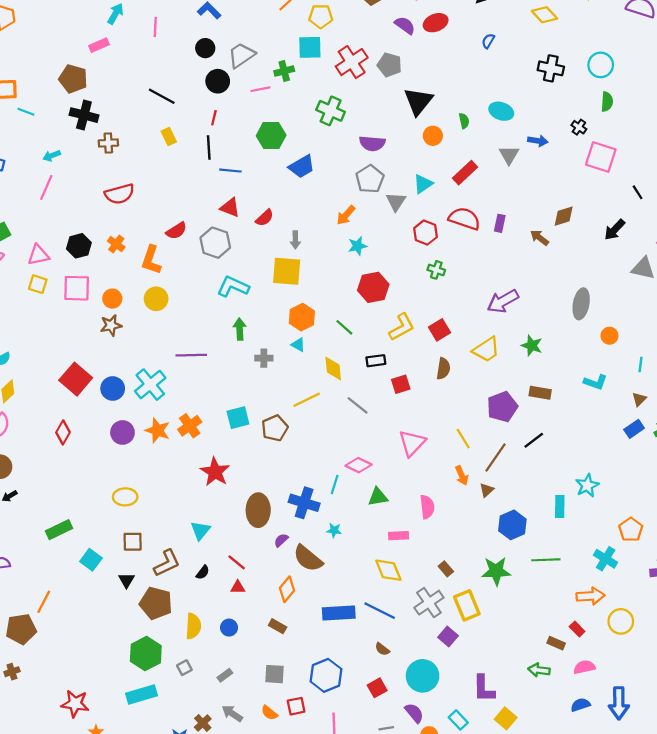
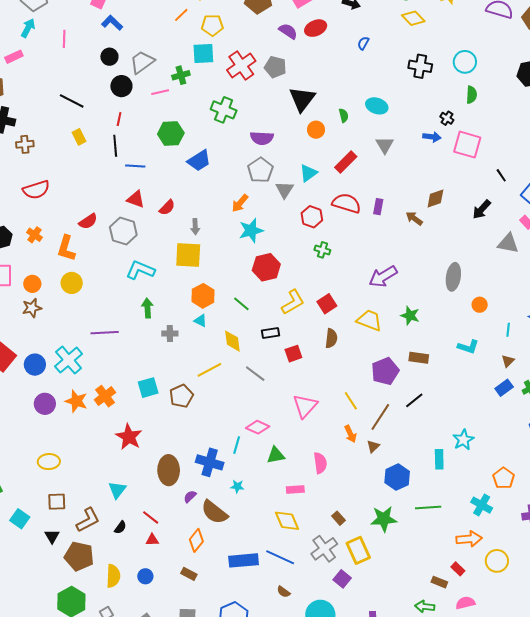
blue arrow: (538, 141) -> (432, 137), moved
cyan star: (357, 246) -> (251, 230), size x1.4
yellow trapezoid: (486, 350) -> (369, 320), turned -124

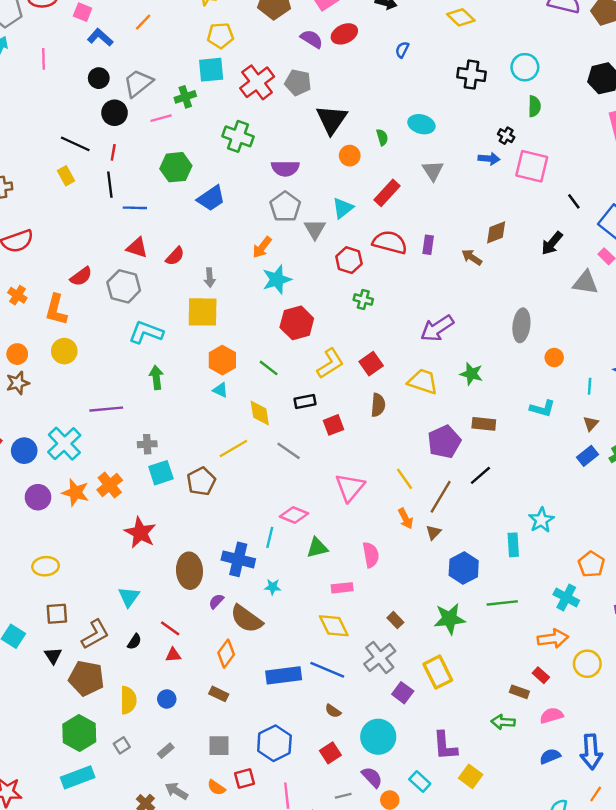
orange line: (181, 15) -> (143, 22), moved
black line: (72, 101) -> (75, 144), moved
gray cross: (170, 334) -> (147, 444), moved
yellow rectangle: (358, 550) -> (438, 672), moved

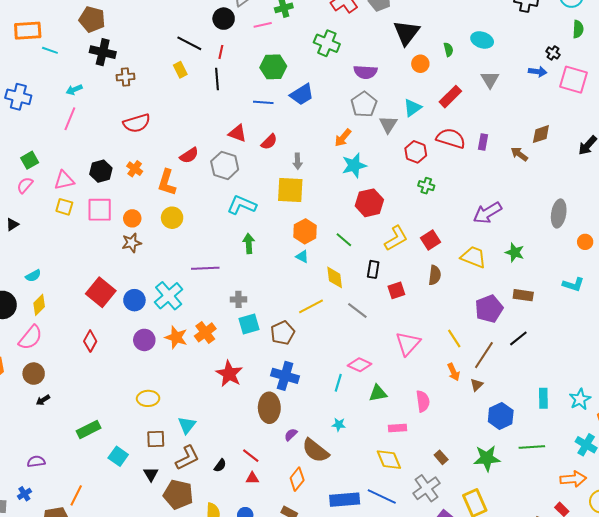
blue line: (135, 208) -> (263, 102), moved
black rectangle: (305, 401) -> (373, 269), turned -72
cyan star: (541, 520) -> (580, 399), moved
blue cross: (238, 559) -> (285, 376), moved
cyan triangle: (129, 597) -> (187, 425), moved

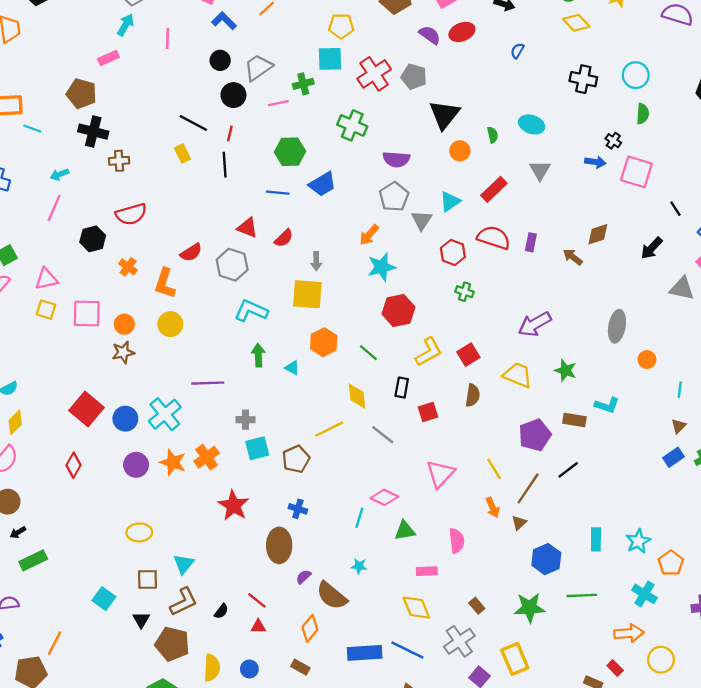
black hexagon: (101, 171) -> (93, 239), moved
cyan triangle: (302, 257) -> (292, 368), moved
cyan L-shape: (573, 284) -> (607, 405), moved
blue cross: (285, 376) -> (298, 509), size x0.6
green rectangle: (89, 430) -> (33, 560), moved

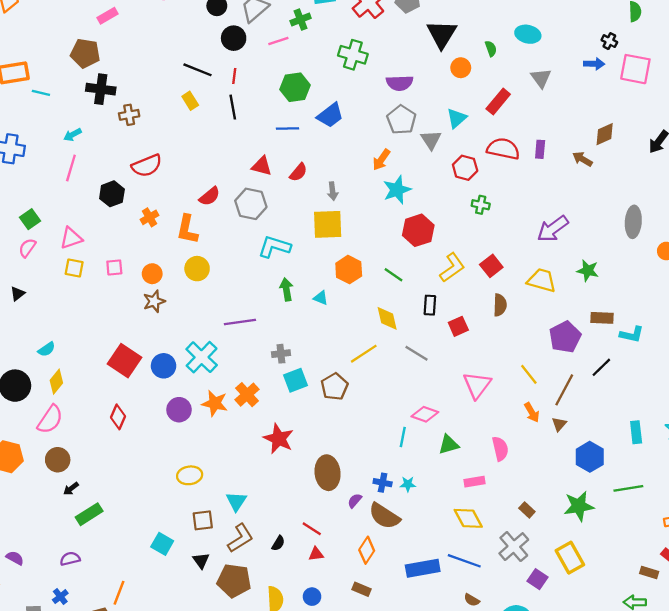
orange cross: (128, 267) -> (150, 217), turned 30
pink square: (87, 314) -> (114, 267), size x0.6
cyan L-shape: (607, 405) -> (632, 334), moved
blue cross: (298, 509) -> (383, 483), moved

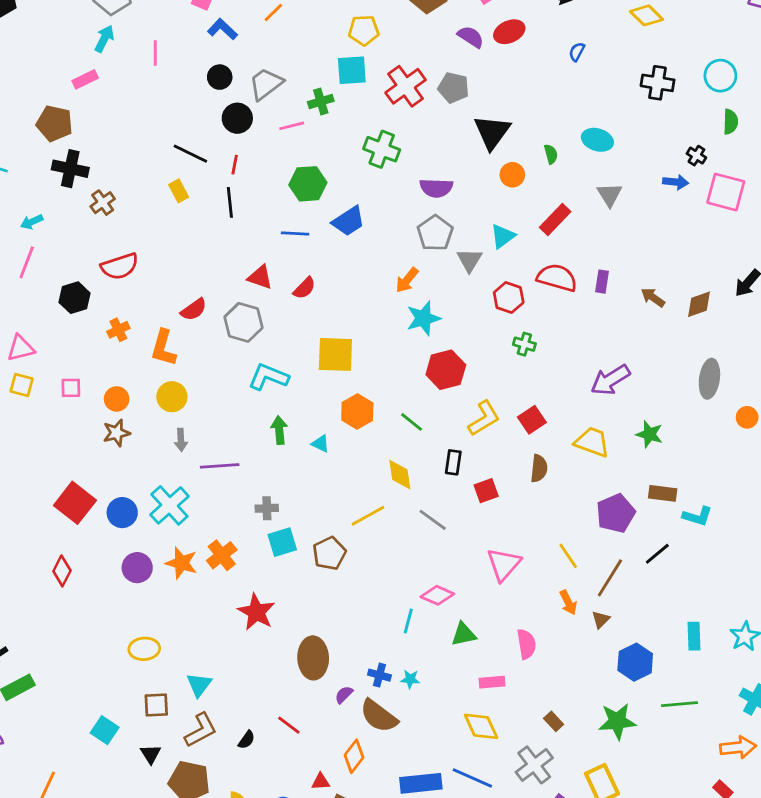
brown cross: (129, 115) -> (103, 203), turned -30
brown diamond: (605, 134) -> (699, 304), moved
gray arrow: (333, 191) -> (181, 440), moved
red triangle: (316, 554) -> (321, 782), moved

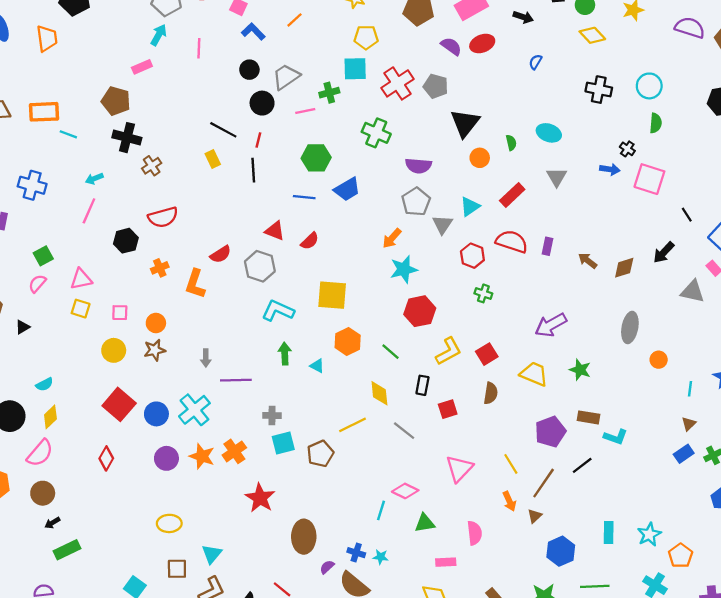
yellow circle: (172, 397) -> (114, 350), moved

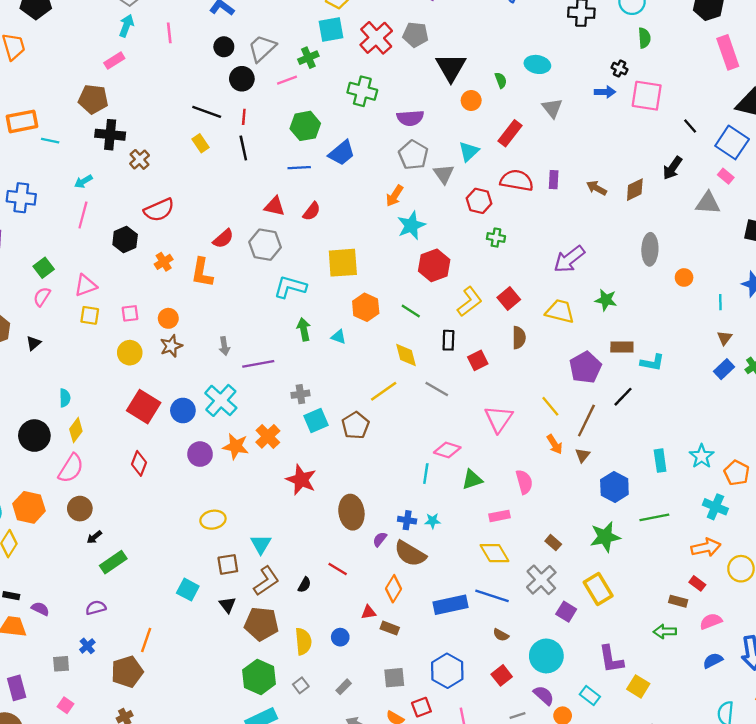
cyan semicircle: (44, 384) -> (65, 398), turned -54

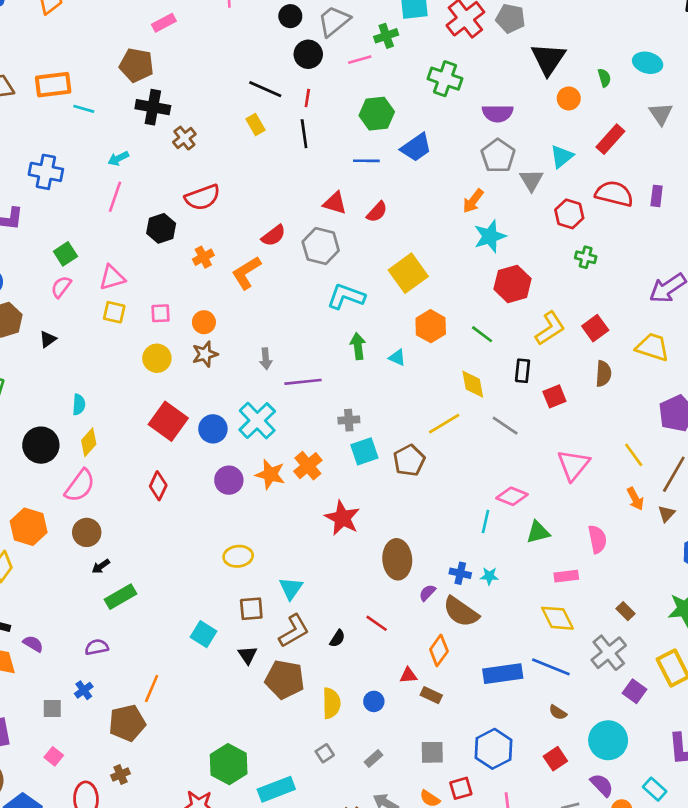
yellow square: (343, 263) -> (408, 273), turned -36
orange L-shape: (202, 273) -> (246, 273), turned 44
green hexagon: (259, 677) -> (229, 764), moved

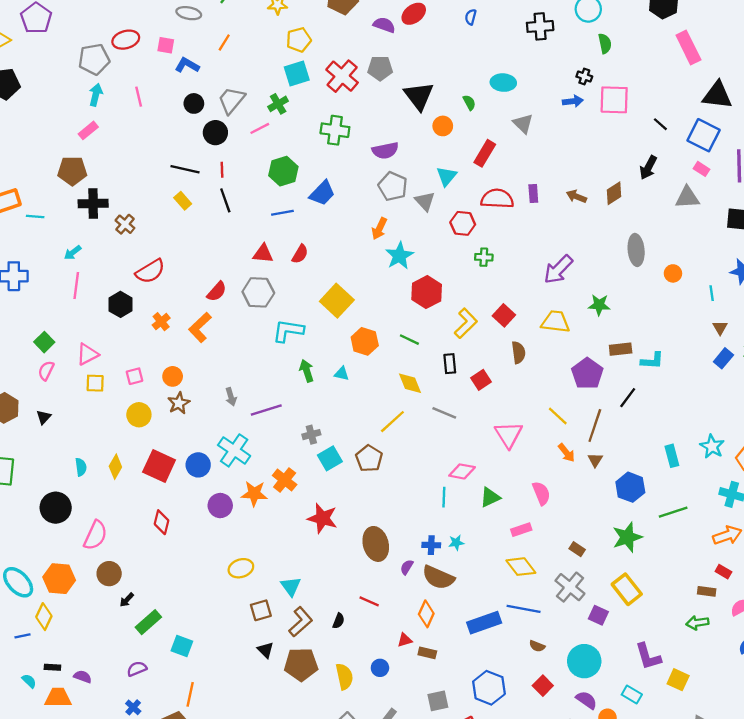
yellow diamond: (89, 442) -> (115, 467), moved
cyan square: (204, 634) -> (182, 646), moved

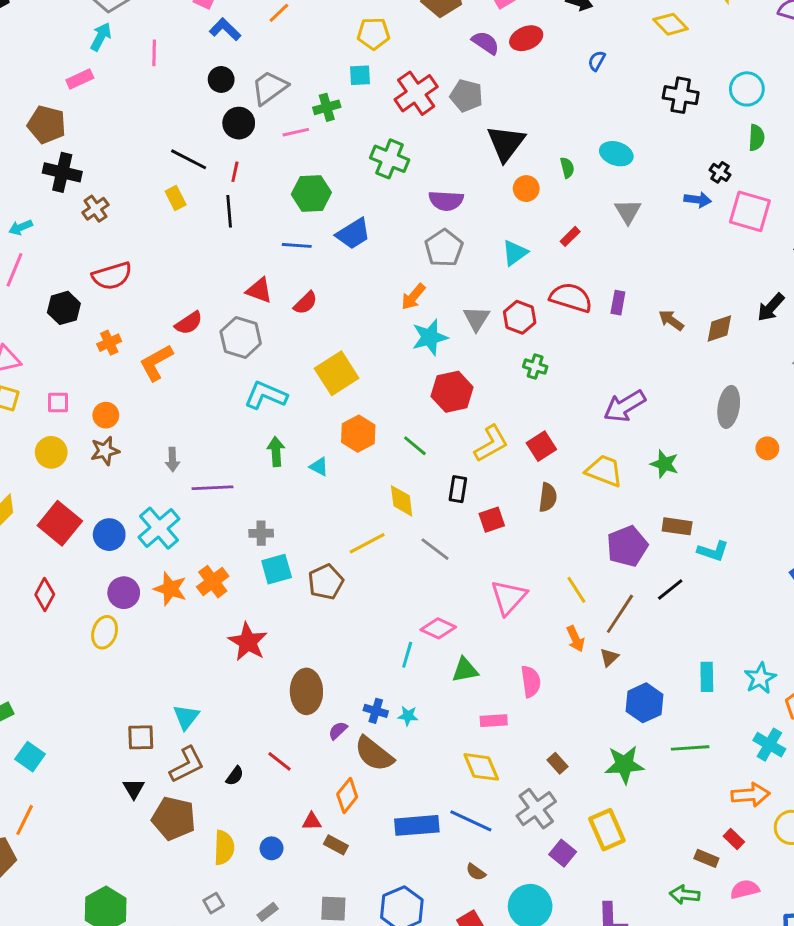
cyan square: (297, 73) -> (360, 75), size x0.7
red rectangle: (485, 153) -> (570, 236), size x0.6
gray triangle: (425, 201) -> (476, 319), moved
yellow ellipse: (241, 568) -> (105, 632), moved, turned -70

